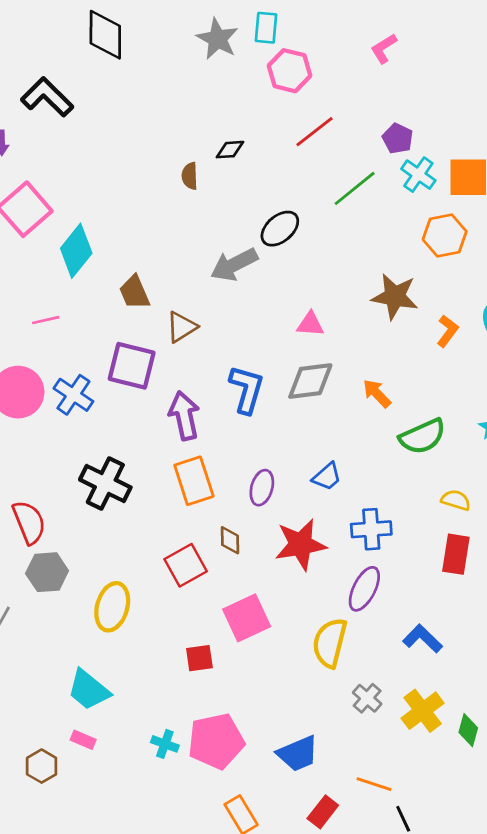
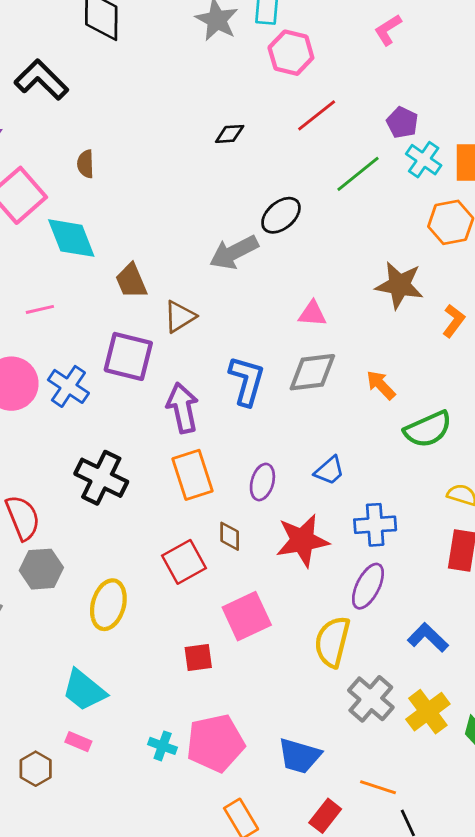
brown semicircle: (190, 176) -> (86, 164), moved
cyan diamond: (76, 251) -> (71, 238), turned -60
gray cross: (367, 698) -> (371, 699), size x1.5
blue trapezoid: (298, 754) -> (300, 756), turned 39

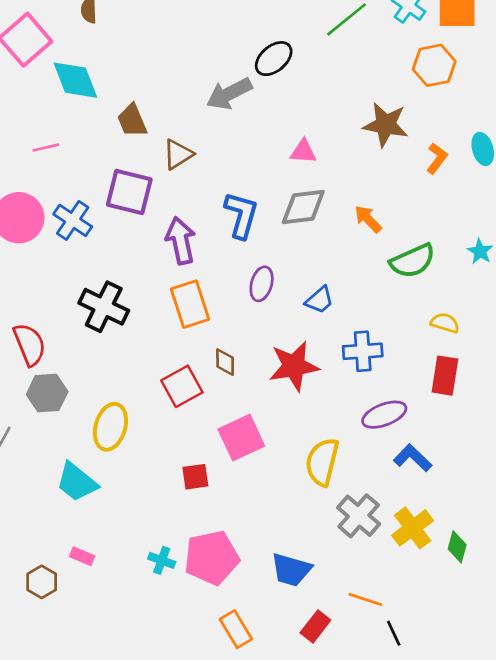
purple ellipse: (262, 482) -> (262, 284), moved
purple ellipse: (368, 586) -> (384, 415), moved, turned 42
cyan trapezoid: (84, 690) -> (77, 482), moved

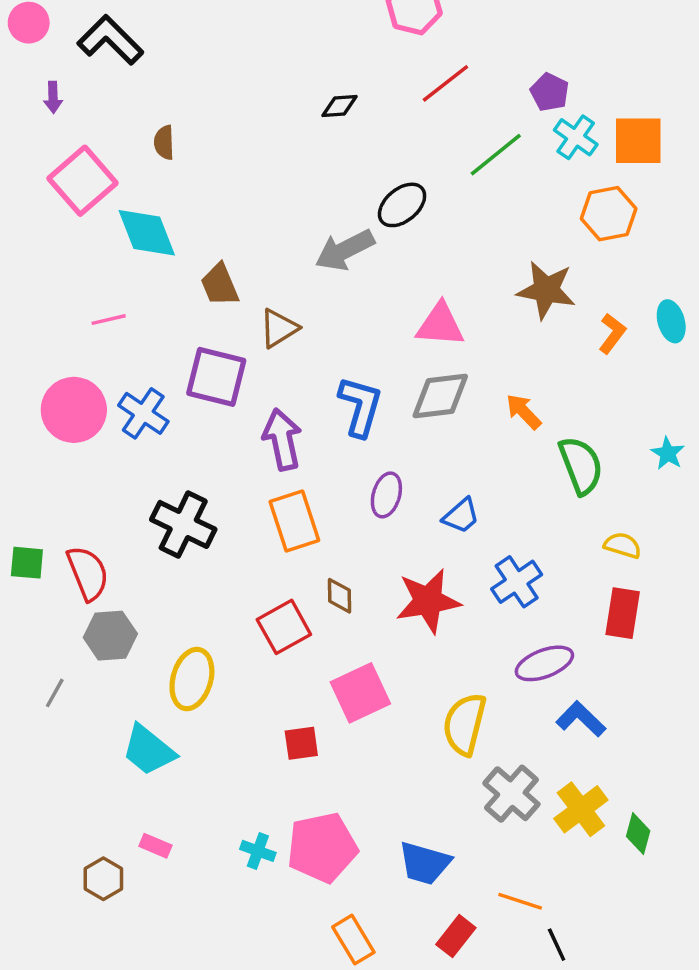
pink triangle: (303, 152) -> (440, 325), size x1.4
green semicircle: (413, 261) -> (581, 465), turned -87
blue cross: (363, 351) -> (517, 582), turned -30

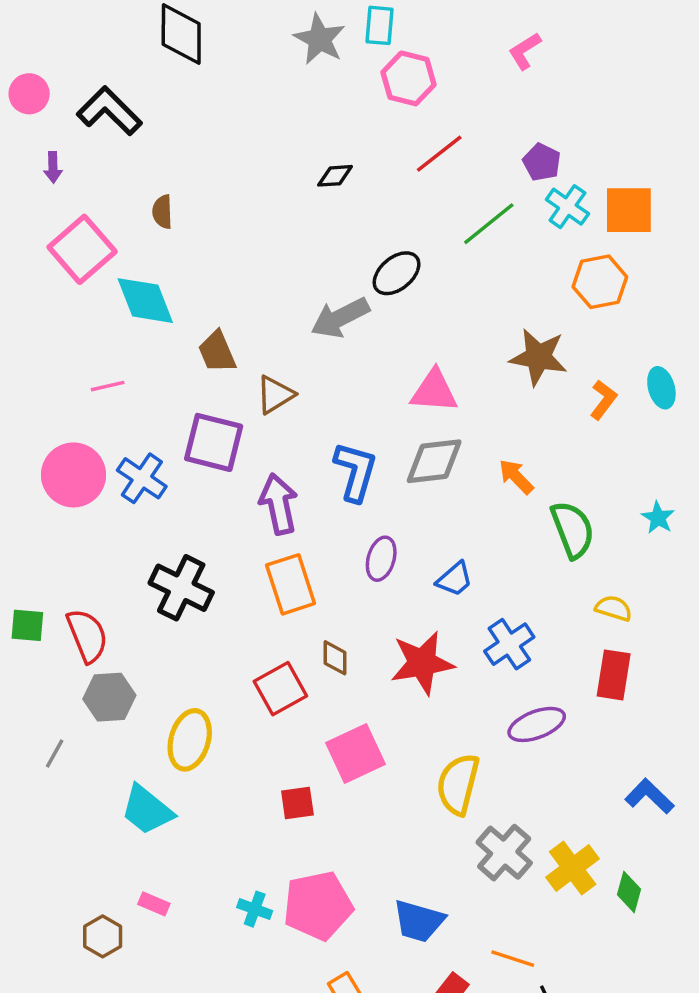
blue L-shape: (581, 719) -> (649, 796), moved

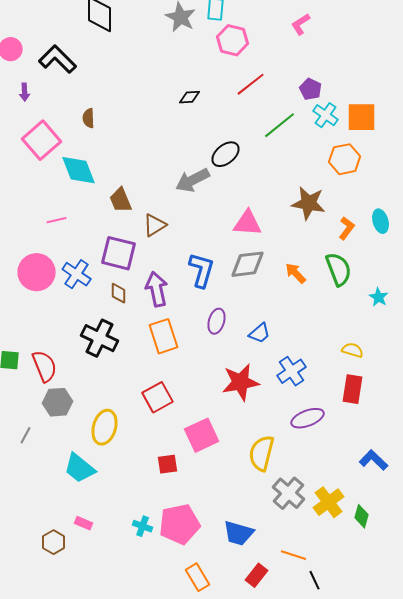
green semicircle: (573, 530) -> (339, 269), moved
brown diamond: (335, 658) -> (119, 293), moved

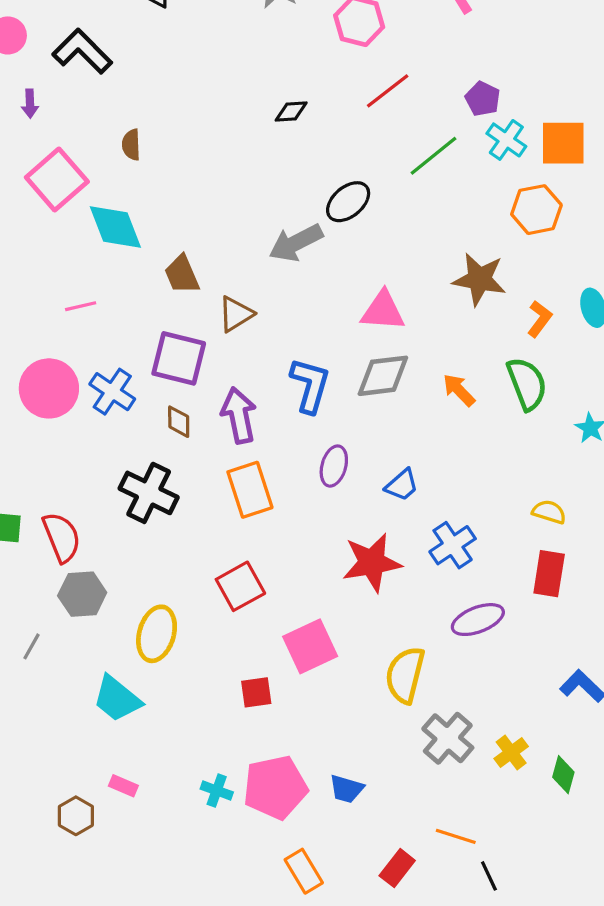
yellow cross: (329, 502) -> (511, 752), size x0.7
blue trapezoid: (239, 533) -> (346, 789), moved, size x0.7

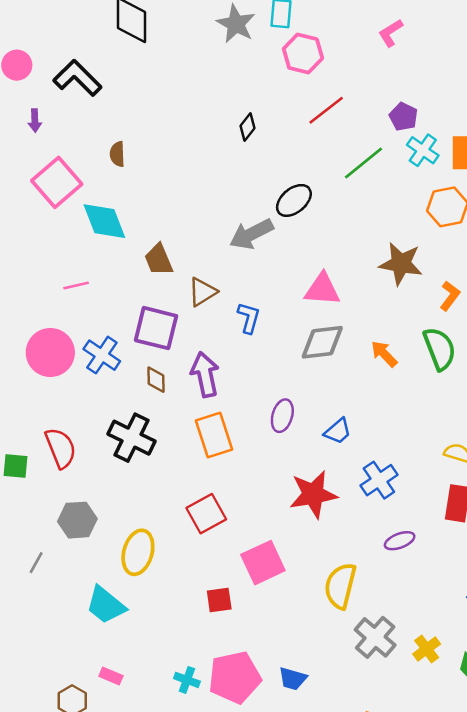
black diamond: (291, 111) -> (248, 127), turned -48
blue L-shape: (310, 385) -> (249, 318), moved, size x0.7
red semicircle: (62, 537) -> (61, 448), moved
purple ellipse: (478, 620) -> (400, 541), size x0.7

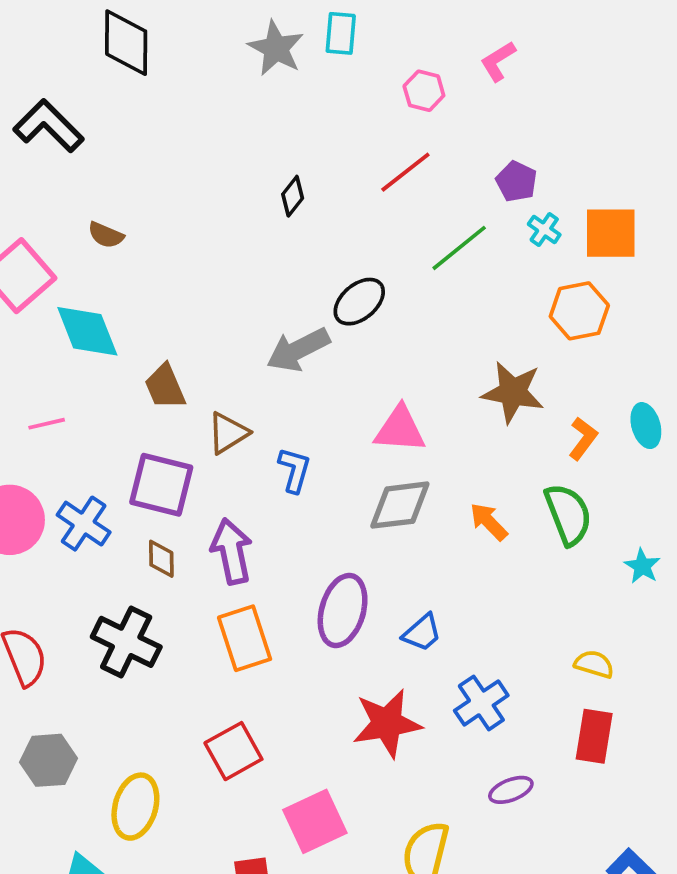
pink hexagon: (303, 54) -> (424, 91), moved, size x0.7
cyan cross: (423, 150) -> (544, 229), size x0.7
brown semicircle: (117, 154) -> (106, 235), turned -65
purple ellipse: (282, 416) -> (343, 610), size x1.5

